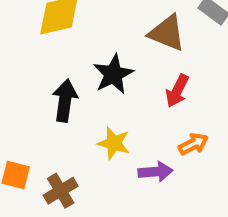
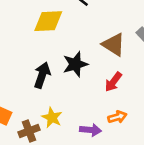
yellow star: (114, 143) -> (52, 118), moved

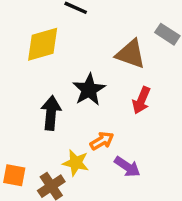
orange arrow: (117, 117) -> (102, 141), moved
purple arrow: (91, 130) -> (127, 167), turned 42

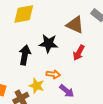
black star: (89, 90) -> (48, 43), turned 30
orange arrow: (102, 141) -> (53, 74), turned 32

